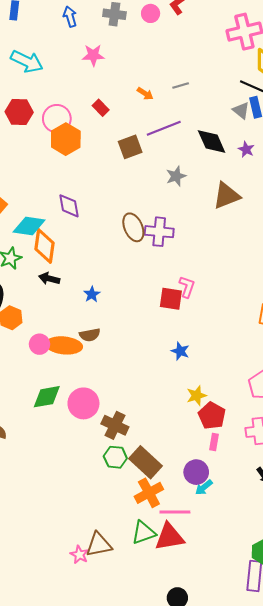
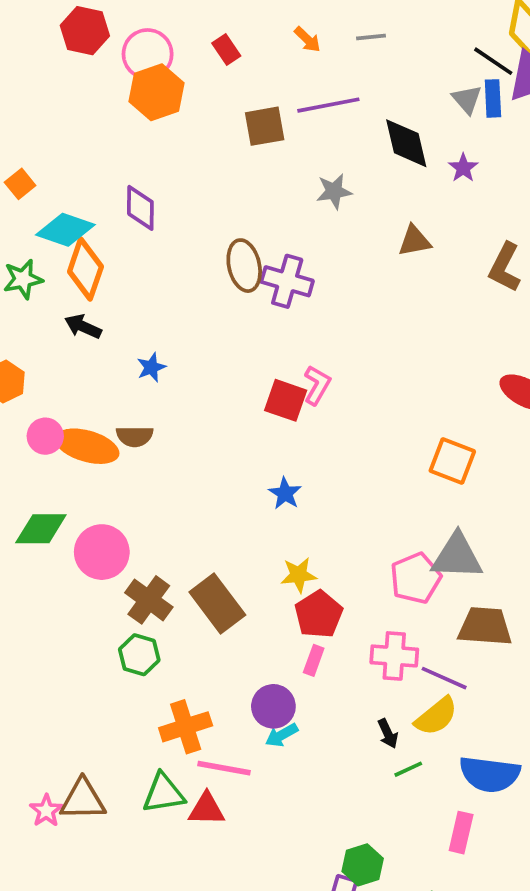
brown triangle: (226, 196) -> (414, 241), size x0.7
brown rectangle: (145, 462) -> (217, 604), moved
red triangle: (169, 537) -> (207, 809), size x0.7

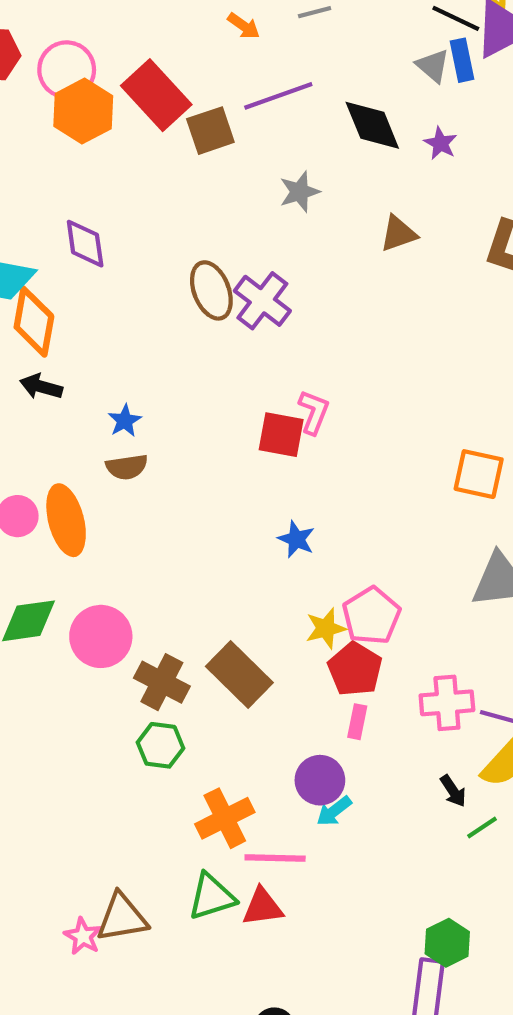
red rectangle: (226, 49) -> (156, 95), moved, size x2.0
purple cross: (287, 281) -> (262, 301), turned 30
brown semicircle: (135, 436) -> (127, 467), moved
orange ellipse: (87, 446) -> (66, 520), turned 68
pink pentagon: (416, 578) -> (371, 616), moved

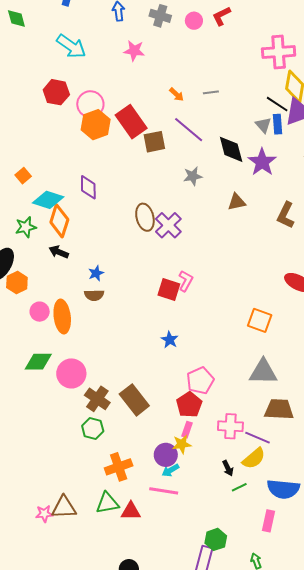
purple line: (278, 96) -> (189, 130), turned 52
purple star: (440, 143) -> (262, 162), size x1.8
yellow star: (326, 628) -> (182, 444), moved
pink line: (275, 858) -> (164, 491), moved
pink star: (83, 936) -> (44, 514), turned 30

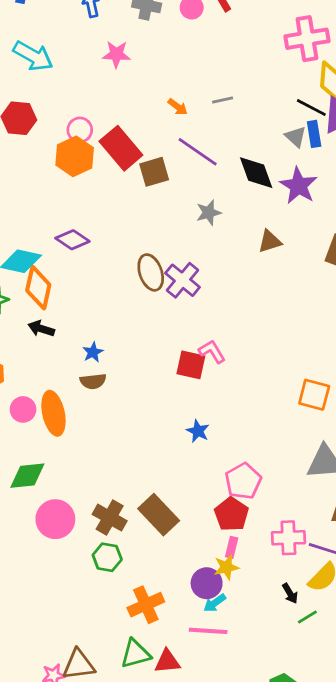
pink circle: (90, 104) -> (80, 130), moved, size x0.7
purple diamond: (88, 187) -> (72, 240), turned -50
pink L-shape: (186, 281) -> (212, 352), turned -55
pink circle: (71, 373) -> (55, 519), moved

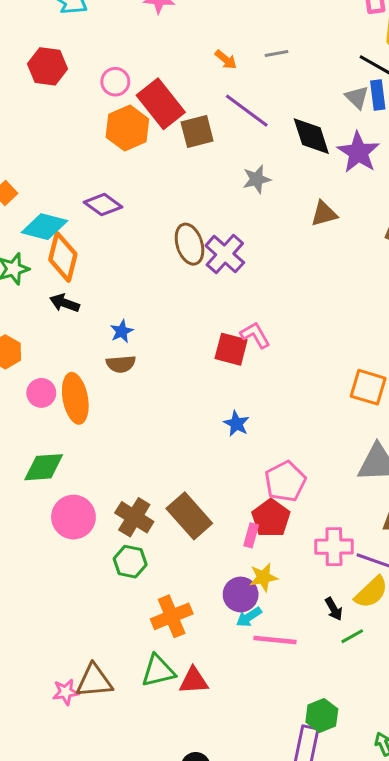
orange hexagon: (75, 156) -> (127, 128), moved
pink rectangle: (232, 547) -> (251, 535), moved
pink line: (208, 631) -> (275, 640), moved

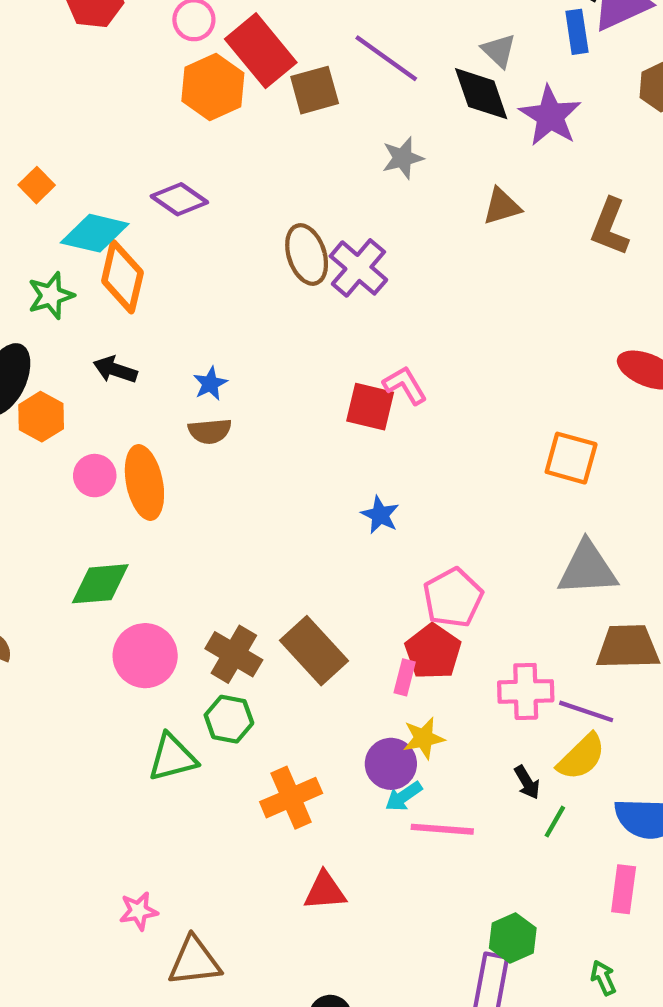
gray triangle: (357, 97) -> (499, 51), moved
black arrow: (65, 303) -> (115, 370), moved
green line: (352, 636) -> (555, 822), turned -30
green triangle: (158, 671) -> (172, 758), moved
brown triangle: (94, 681) -> (194, 961), moved

